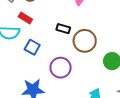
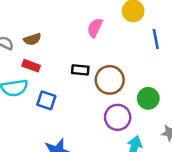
purple circle: (61, 68) -> (118, 117), moved

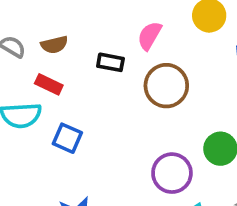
black rectangle: (80, 70) -> (110, 62), moved
brown circle: (110, 80) -> (166, 86), moved

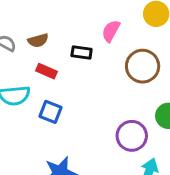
red rectangle: (49, 84) -> (47, 71), moved
brown circle: (166, 86) -> (143, 66), moved

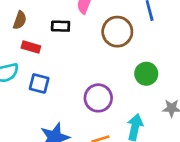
brown semicircle: (38, 40) -> (20, 20), turned -48
purple circle: (132, 136) -> (98, 98), moved

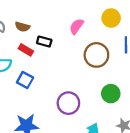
brown semicircle: (20, 20) -> (22, 27), turned 72
black rectangle: (61, 26) -> (44, 42), moved

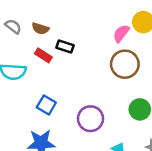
pink semicircle: (77, 26) -> (121, 33), moved
blue square: (25, 80) -> (46, 105), moved

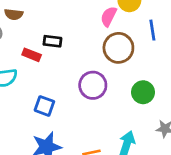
brown semicircle: (40, 29) -> (14, 14), moved
purple circle: (90, 119) -> (93, 85), moved

